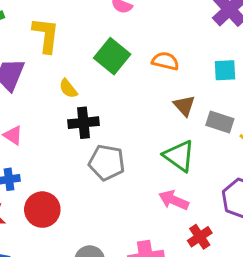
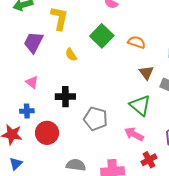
black cross: (84, 123) -> (65, 97), moved
gray pentagon: (107, 162) -> (96, 119), moved

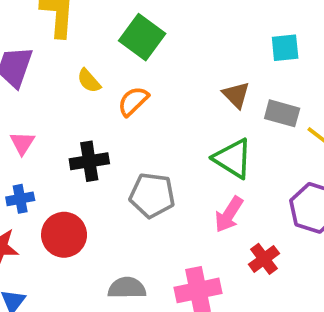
orange semicircle: (137, 42) -> (133, 101), moved, turned -54
pink triangle: (32, 82) -> (22, 143), turned 32
pink arrow: (134, 134) -> (229, 214), turned -78

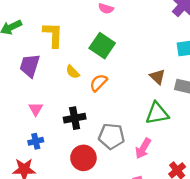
green triangle: (233, 158) -> (157, 113), turned -40
pink arrow: (229, 214) -> (143, 148), moved
red circle: (64, 235) -> (83, 158), moved

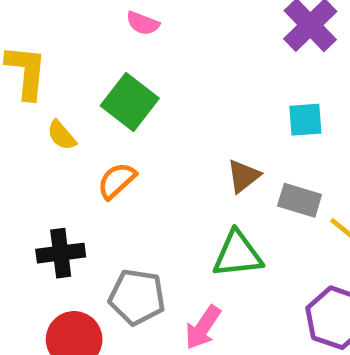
yellow semicircle: (73, 72) -> (61, 135), moved
brown triangle: (157, 77) -> (244, 176), turned 35

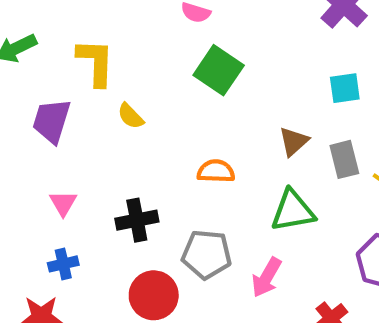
green square: (130, 102) -> (219, 70), moved
orange semicircle: (117, 181) -> (216, 171), moved, turned 48
gray rectangle: (300, 200) -> (344, 159), turned 63

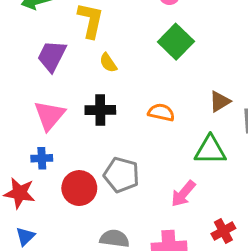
pink triangle: (63, 203) -> (49, 115), size x1.6
black cross: (137, 220) -> (100, 110), moved
gray pentagon: (207, 254) -> (121, 175), moved
red circle: (154, 295) -> (79, 188), moved

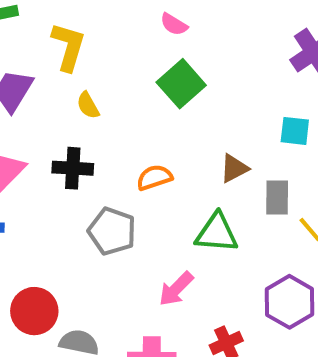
orange semicircle: (161, 112) -> (154, 177), turned -35
gray pentagon: (121, 175) -> (112, 231), moved
red circle: (79, 188) -> (34, 311), moved

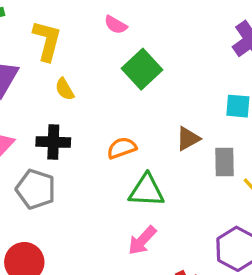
pink semicircle: (174, 24) -> (116, 25), moved
gray pentagon: (112, 231) -> (36, 189), moved
green triangle: (217, 233) -> (147, 190), moved

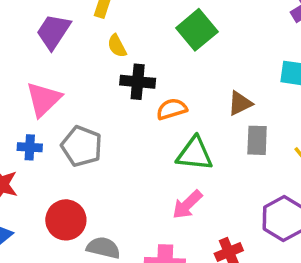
black cross: (53, 142) -> (138, 82), moved
gray rectangle: (225, 162) -> (257, 140), moved

